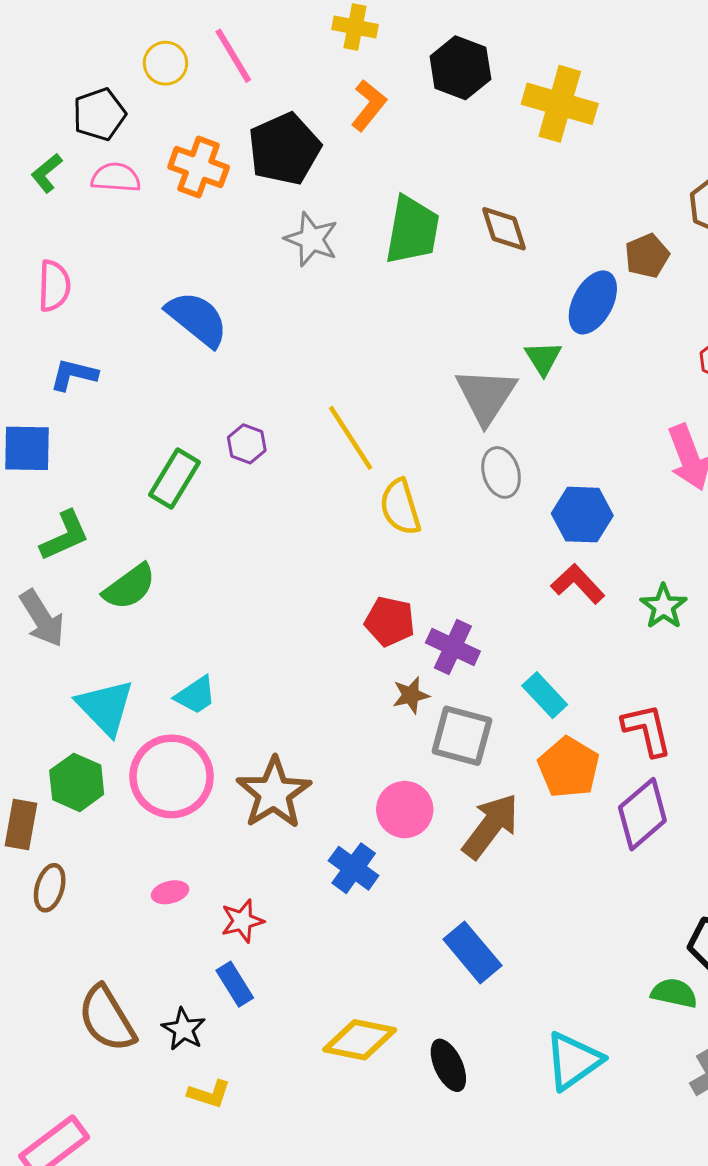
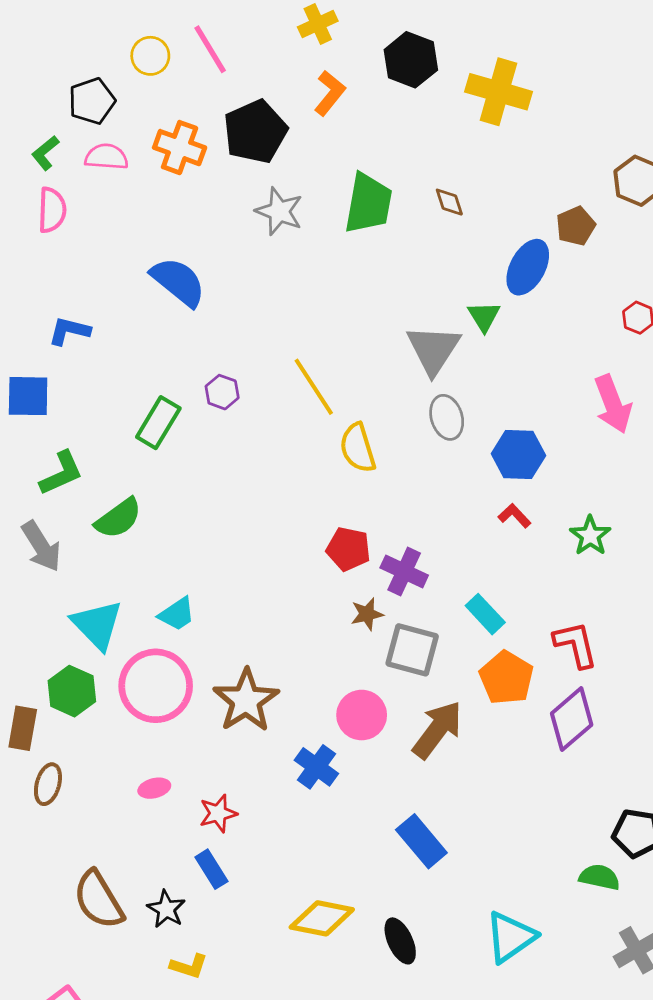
yellow cross: (355, 27) -> (318, 24), turned -36
brown diamond: (504, 229) -> (449, 202), size x0.7
pink semicircle: (54, 286) -> (52, 210), moved
red L-shape: (578, 584) -> (514, 516), size x0.7

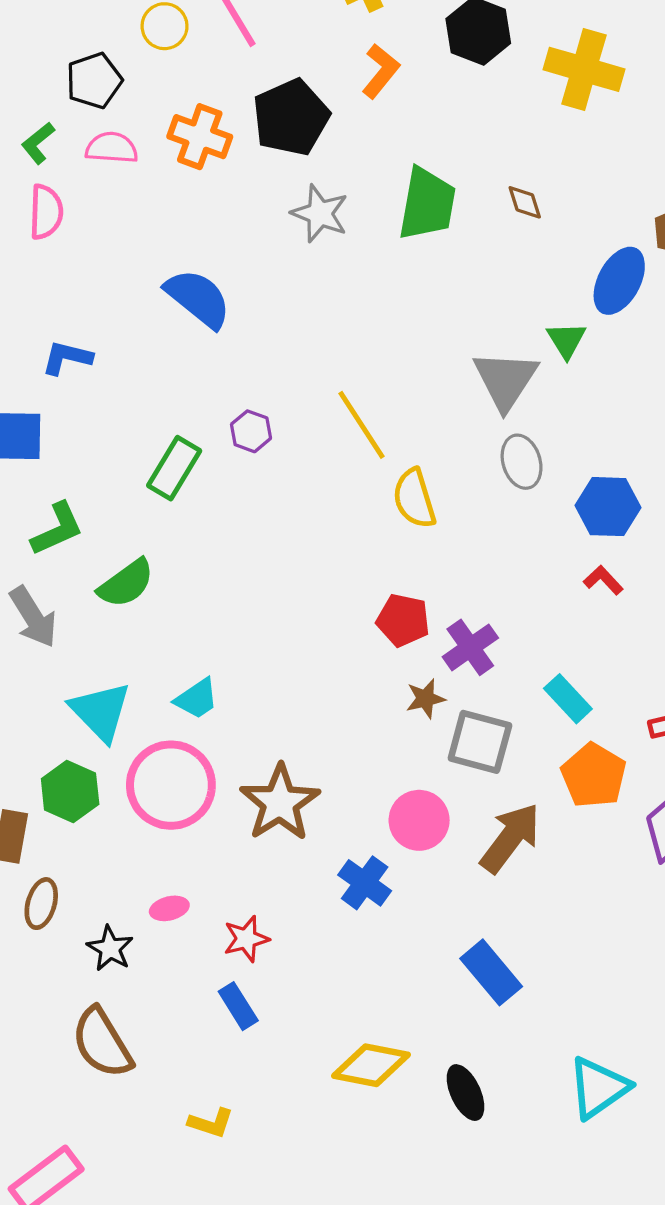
purple cross: (404, 572) -> (470, 647), turned 30
black star: (166, 909) -> (110, 948), moved

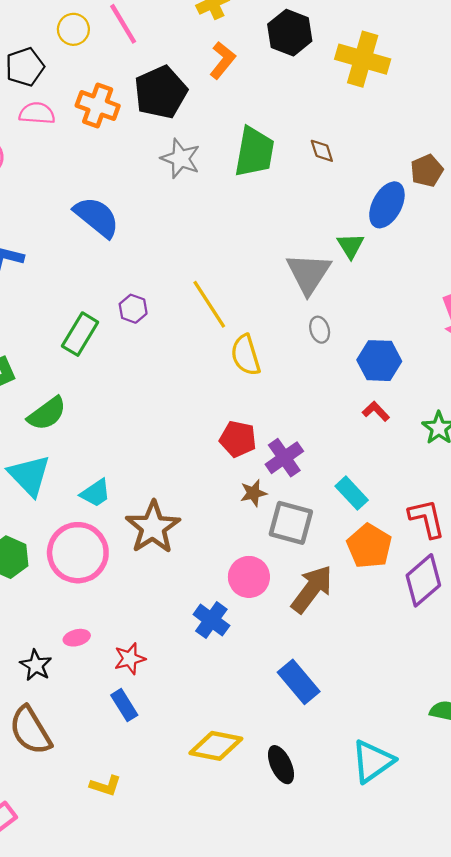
gray ellipse: (522, 462) -> (320, 330), size x0.7
cyan triangle: (100, 711) -> (29, 475), moved
brown star: (280, 803) -> (153, 527), moved

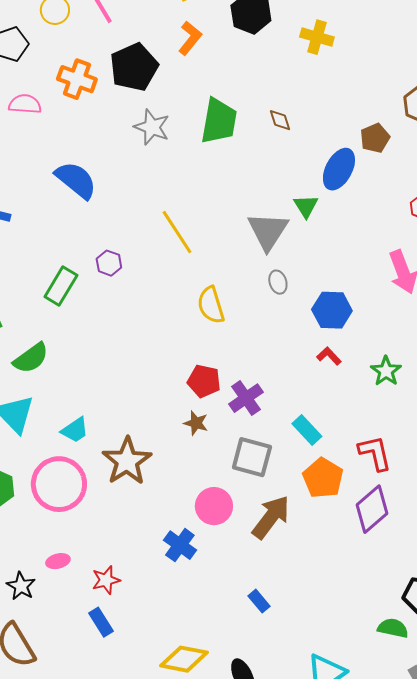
yellow cross: (363, 59) -> (317, 37), size x0.7
pink semicircle: (37, 113) -> (25, 104), moved
yellow line: (209, 304) -> (177, 232), moved
brown star: (253, 493) -> (196, 423), moved, turned 30
blue rectangle: (299, 682) -> (259, 601), size x0.6

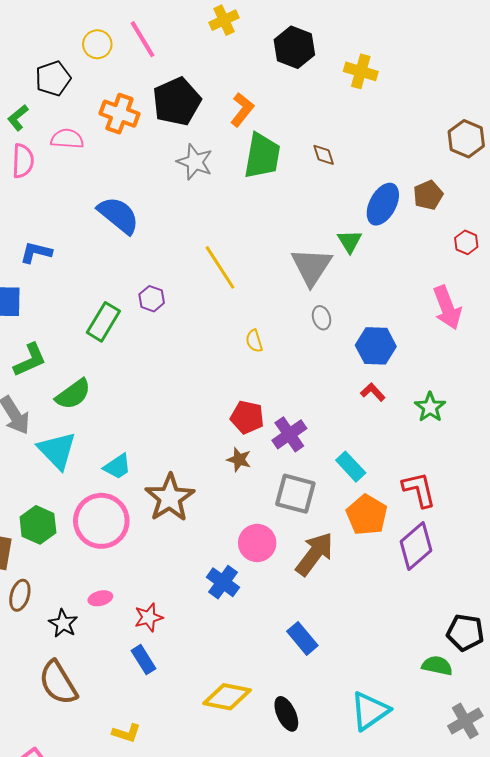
orange L-shape: (190, 38) -> (242, 110), moved
brown pentagon: (375, 138) -> (428, 195), moved
yellow semicircle: (211, 305) -> (254, 341), size x0.6
blue rectangle: (259, 601) -> (302, 638), size x1.4

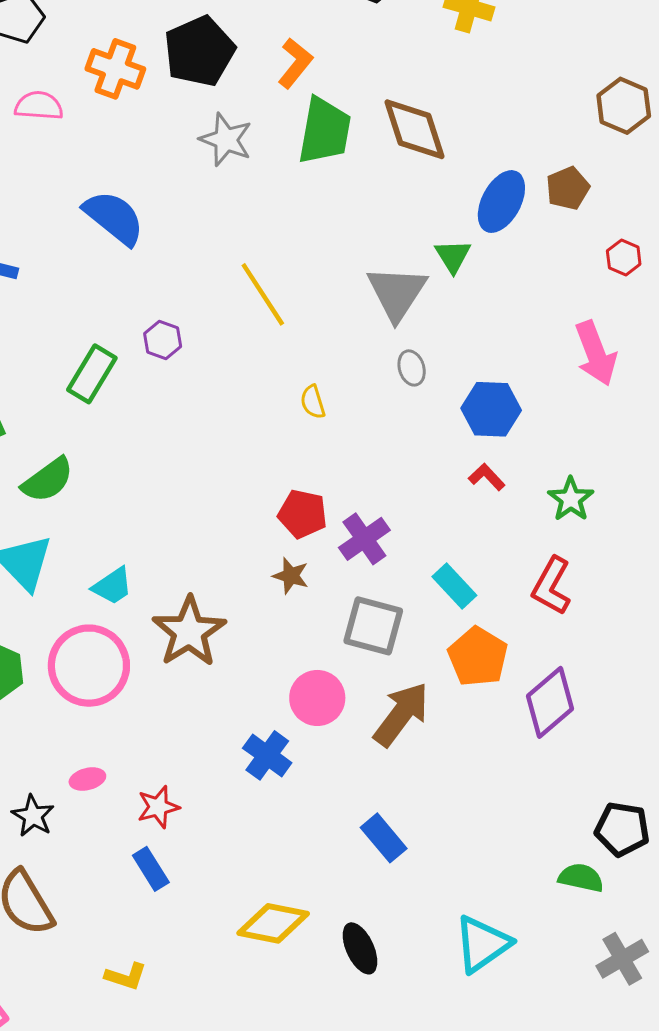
brown diamond: (324, 155) -> (415, 129), size x2.0
red L-shape: (419, 490) -> (552, 586), moved, turned -138

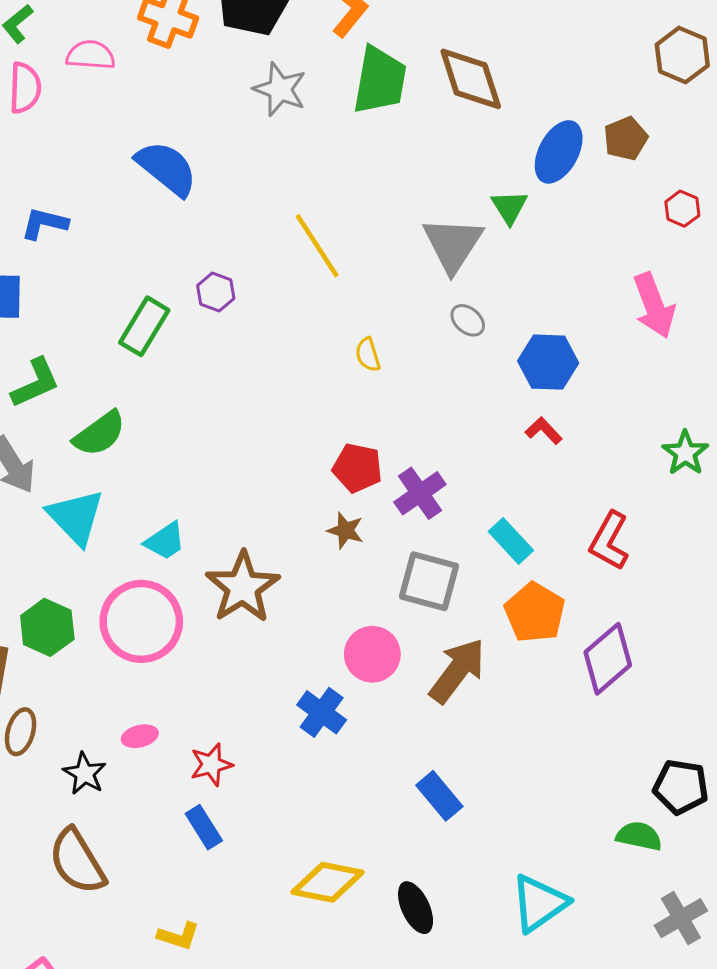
gray ellipse: (412, 368) -> (468, 320), turned -32
green star: (571, 499) -> (685, 453), moved

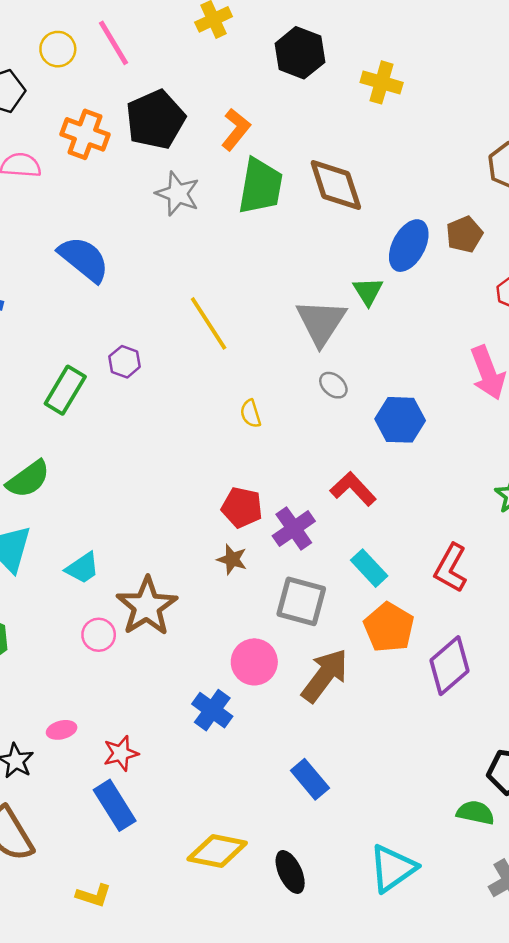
red L-shape: (544, 431) -> (353, 489), moved, size x1.5
pink circle: (141, 621) -> (99, 635), moved, size x0.5
blue rectangle: (204, 827) -> (115, 805), size x1.4

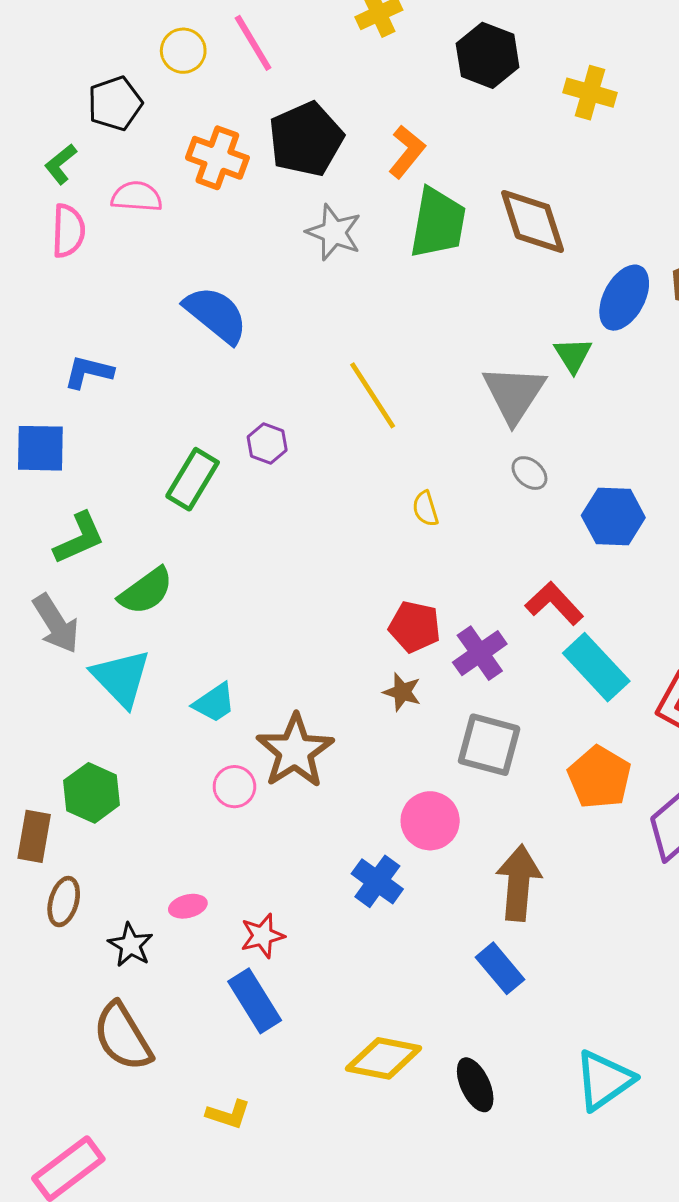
cyan rectangle: (369, 568) -> (596, 667), moved, size x1.4
brown arrow: (325, 676) -> (519, 883), moved, turned -32

